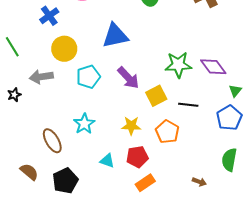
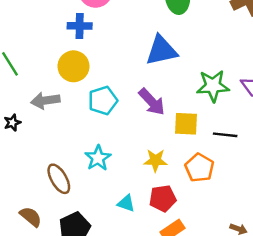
blue cross: (49, 16) -> (80, 26), moved, turned 36
blue triangle: (115, 36) -> (162, 50), moved
yellow square: (156, 96) -> (186, 124), turned 30

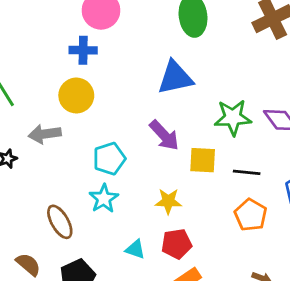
cyan pentagon: (103, 101) -> (109, 159), moved
orange pentagon: (199, 168) -> (251, 215), moved

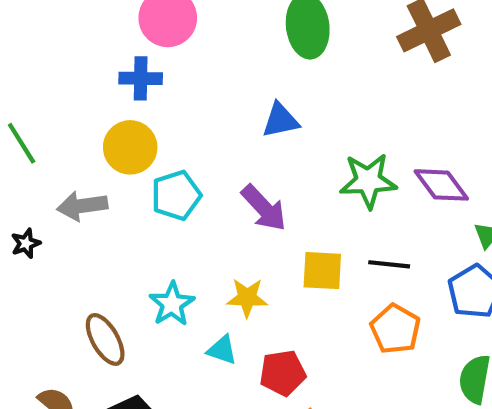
blue triangle: (175, 78) -> (281, 120), size x0.7
cyan pentagon: (109, 159) -> (176, 195), moved
yellow square: (203, 160) -> (322, 271), moved
yellow star: (168, 201) -> (247, 298), moved
cyan triangle: (135, 249) -> (222, 350), moved

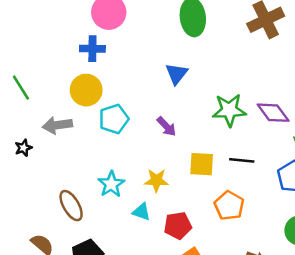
blue triangle: (281, 120) -> (177, 74), turned -40
purple arrow: (264, 208) -> (166, 126), size x0.7
orange pentagon: (395, 329) -> (229, 206), moved

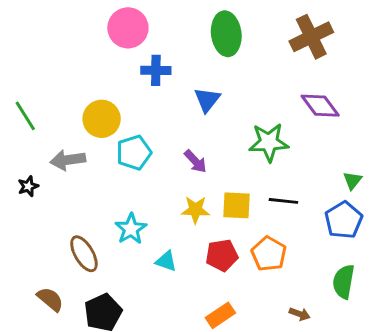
blue cross: (92, 49) -> (156, 70), moved
purple diamond: (273, 113) -> (320, 106), moved
yellow star: (156, 180) -> (195, 210), moved
red pentagon: (178, 226) -> (222, 255), moved

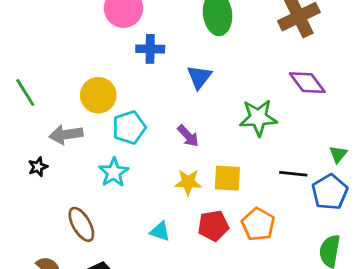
black star: (28, 186) -> (38, 167), moved
black line: (283, 201) -> (293, 174), moved
cyan star: (131, 229) -> (114, 172), moved

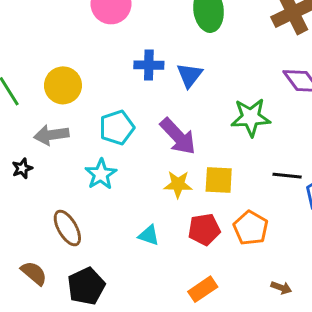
blue cross: (150, 49) -> (149, 65), moved
yellow circle: (98, 95) -> (63, 85), moved
purple arrow: (188, 136) -> (178, 136), size x1.6

